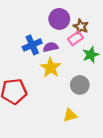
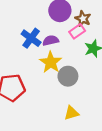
blue cross: (32, 45) -> (31, 38), turned -30
gray circle: (80, 85) -> (68, 76), moved

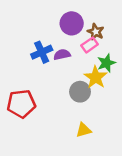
blue cross: (31, 38) -> (42, 52), turned 30
yellow star: (51, 62) -> (96, 77), moved

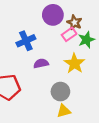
purple semicircle: (62, 55) -> (41, 63), moved
green star: (106, 63) -> (86, 40), moved
gray circle: (80, 92) -> (60, 92), moved

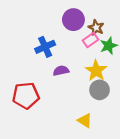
gray circle: (60, 92) -> (100, 90), moved
yellow triangle: (64, 111) -> (85, 121), turned 48

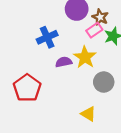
yellow star: (96, 71) -> (85, 57), moved
red pentagon: (26, 96) -> (27, 88), turned -30

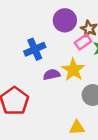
yellow triangle: (88, 114) -> (77, 128), turned -35

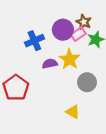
purple circle: (65, 20) -> (63, 30), moved
yellow triangle: (77, 128) -> (73, 112), turned 32

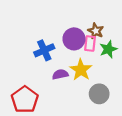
pink rectangle: (78, 34) -> (90, 43), turned -48

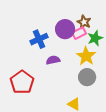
pink rectangle: (90, 43) -> (79, 33), turned 56
yellow star: (81, 70) -> (86, 56), moved

